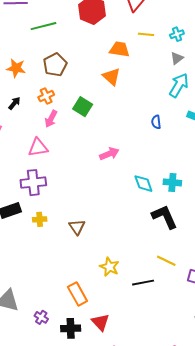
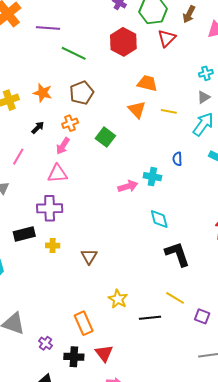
green line: (44, 26) -> (74, 53), turned 35
yellow line: (146, 34) -> (169, 111), moved
pink arrow: (51, 119) -> (63, 146), moved
cyan cross: (172, 182) -> (152, 177), moved

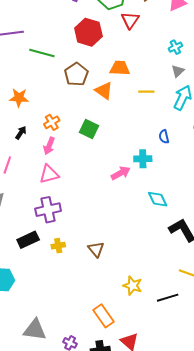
brown pentagon: (82, 93) -> (76, 74), moved
orange triangle: (137, 110) -> (104, 91), moved

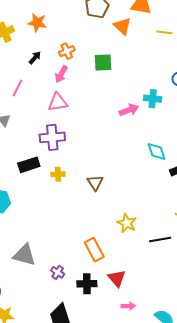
green square: (89, 129) -> (103, 62), turned -36
cyan diamond: (158, 199) -> (157, 152), moved

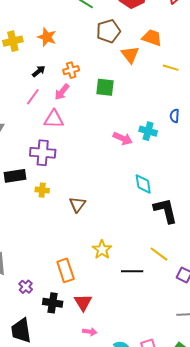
pink line: (17, 88) -> (33, 97), moved
pink arrow: (129, 110) -> (123, 138), turned 36

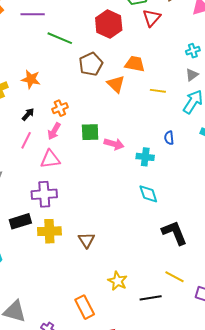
green square: (105, 87) -> (90, 132), moved
pink arrow: (123, 138) -> (114, 144), moved
cyan diamond: (143, 184) -> (148, 194), moved
yellow cross: (42, 190) -> (49, 231), size x1.6

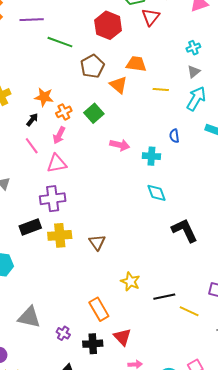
orange star: (31, 79) -> (44, 97), moved
green square: (90, 132) -> (94, 113), moved, turned -36
pink line: (26, 140) -> (32, 146), turned -60
yellow line: (175, 277) -> (189, 311), moved

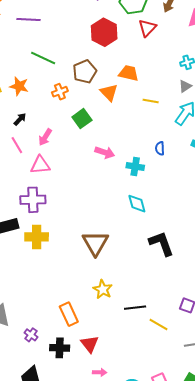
green line: (60, 42) -> (43, 58), moved
orange star: (44, 97) -> (19, 86), moved
orange cross: (64, 112) -> (60, 92), moved
brown triangle: (97, 242) -> (95, 243), moved, size x1.6

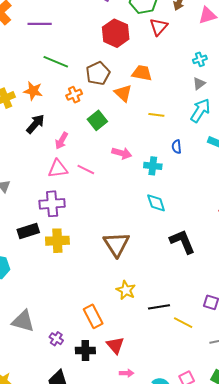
yellow line: (151, 101) -> (156, 115), moved
black arrow: (20, 119) -> (35, 124), size x1.5
pink line: (17, 145) -> (86, 169), moved, turned -30

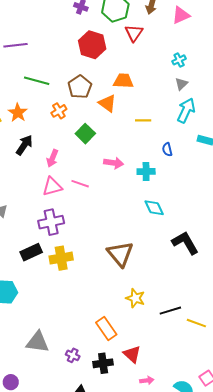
orange star: (33, 91) -> (18, 113), turned 30

